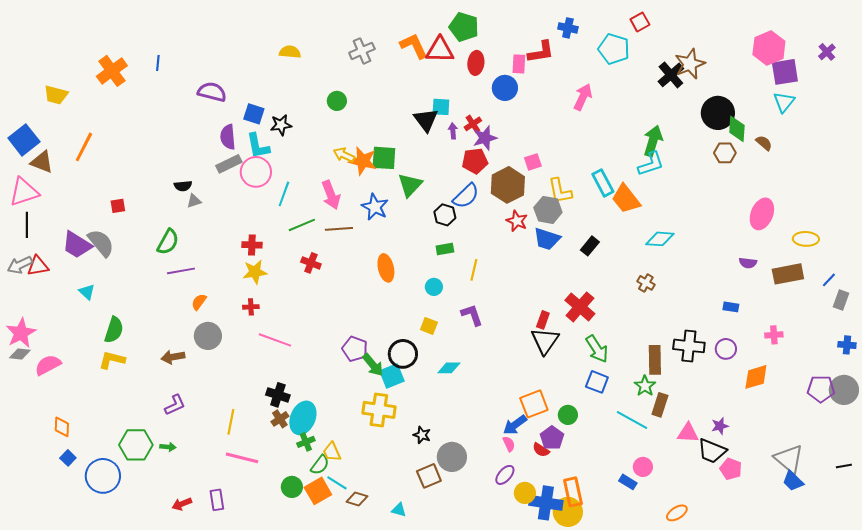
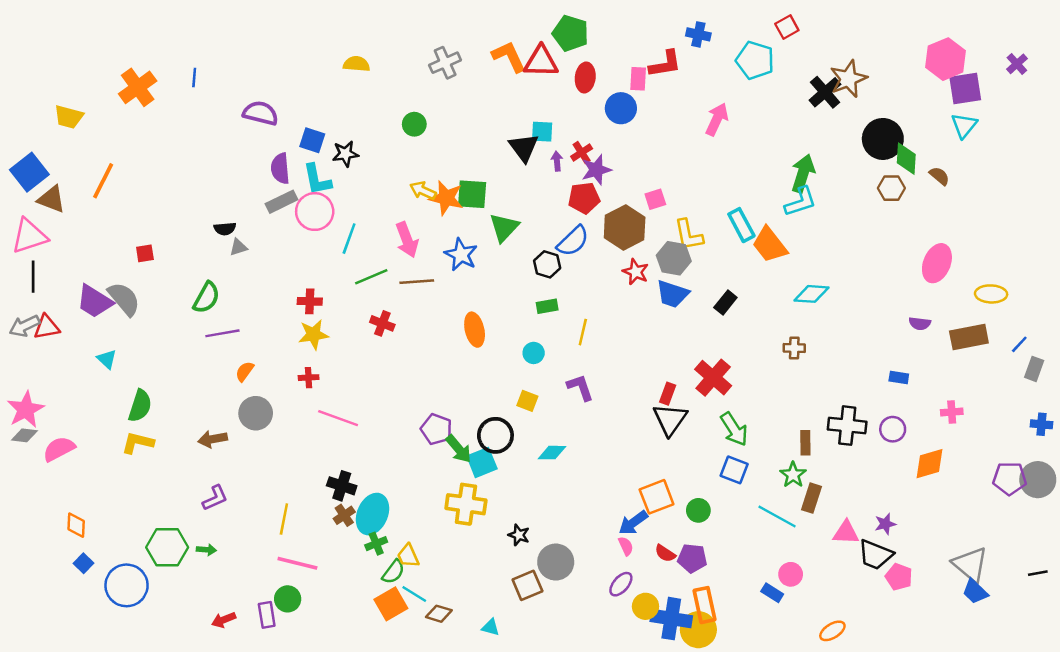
brown cross: (646, 283) -> (794, 348), turned -30
brown rectangle: (655, 360) -> (805, 443), size x0.7
purple pentagon: (552, 438) -> (692, 558), moved, turned -30
green circle: (292, 487) -> (288, 599), moved

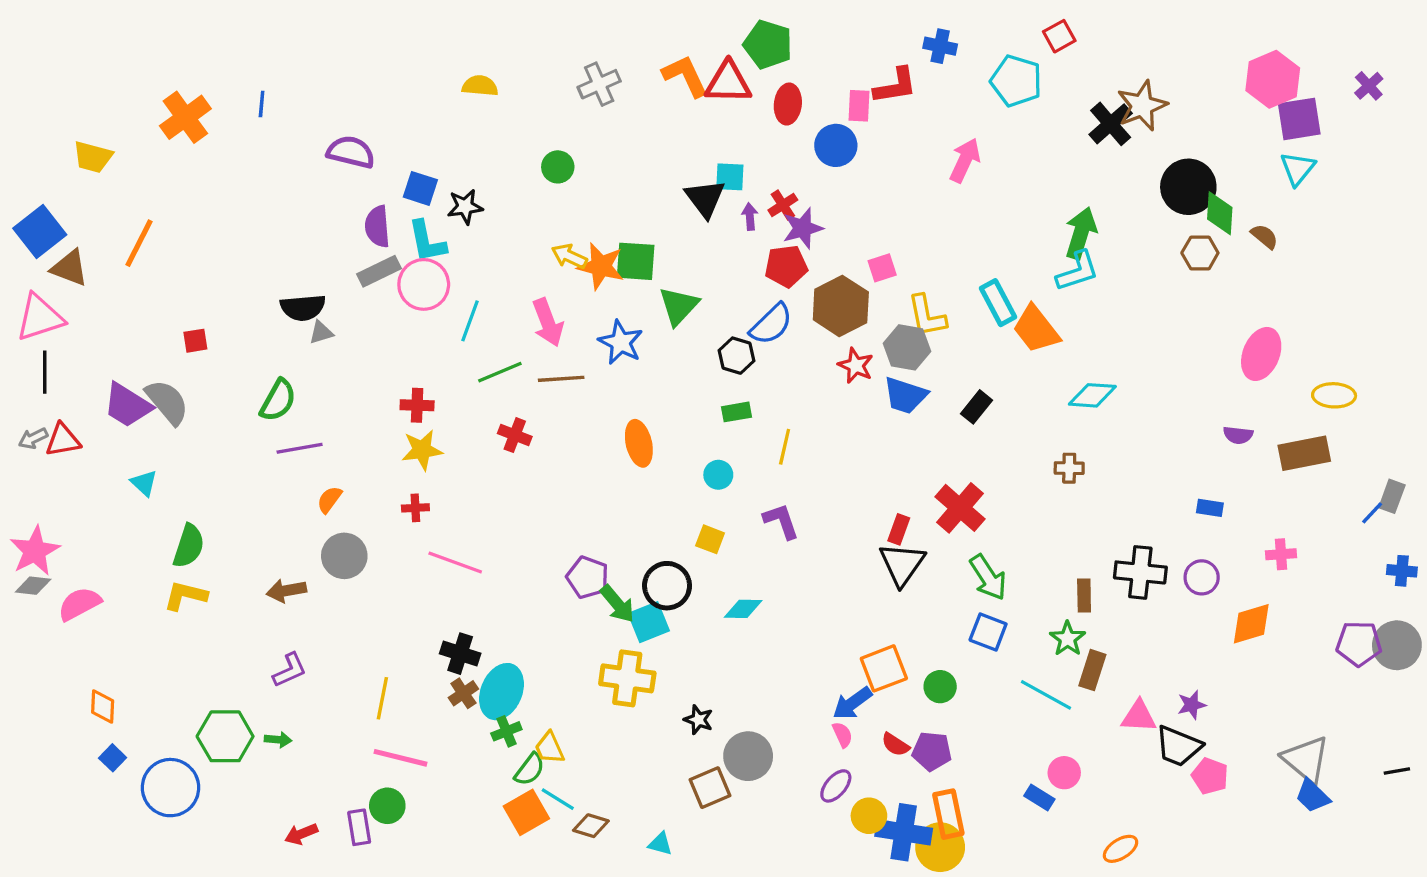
black semicircle: (225, 229) -> (303, 308), size x1.5
gray arrow: (24, 326) -> (33, 438), size x0.7
blue line: (1019, 344) -> (1372, 513), moved

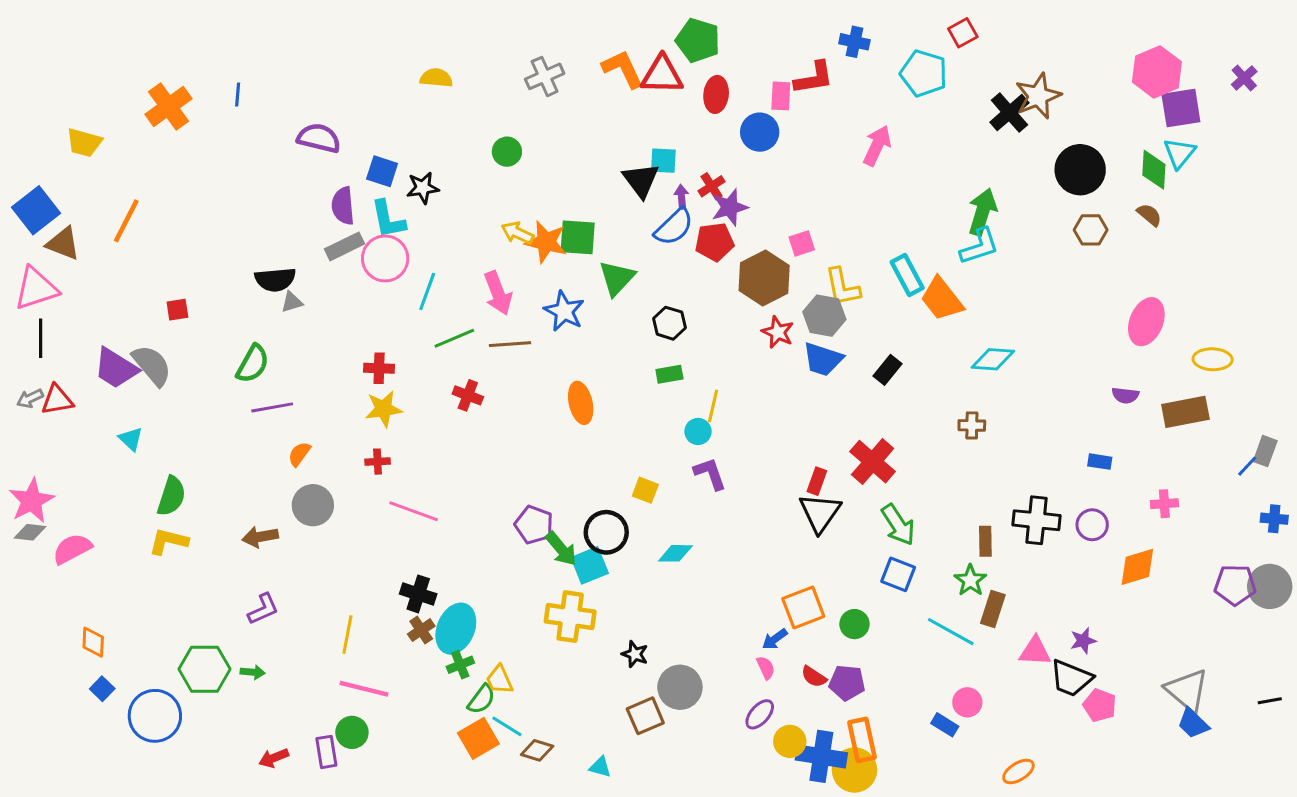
green diamond: (1220, 213) -> (1154, 170), moved
blue semicircle: (771, 324) -> (674, 227), moved
cyan circle: (718, 475) -> (698, 431), moved
blue arrow: (852, 703) -> (775, 639), size x0.7

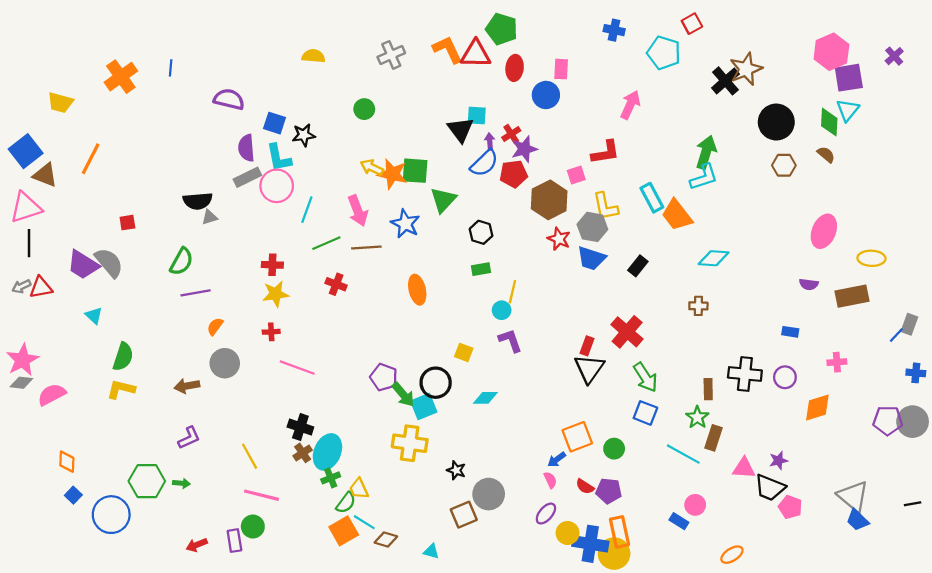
red L-shape: (814, 78) -> (605, 152), moved
yellow line: (347, 635) -> (250, 456), turned -40

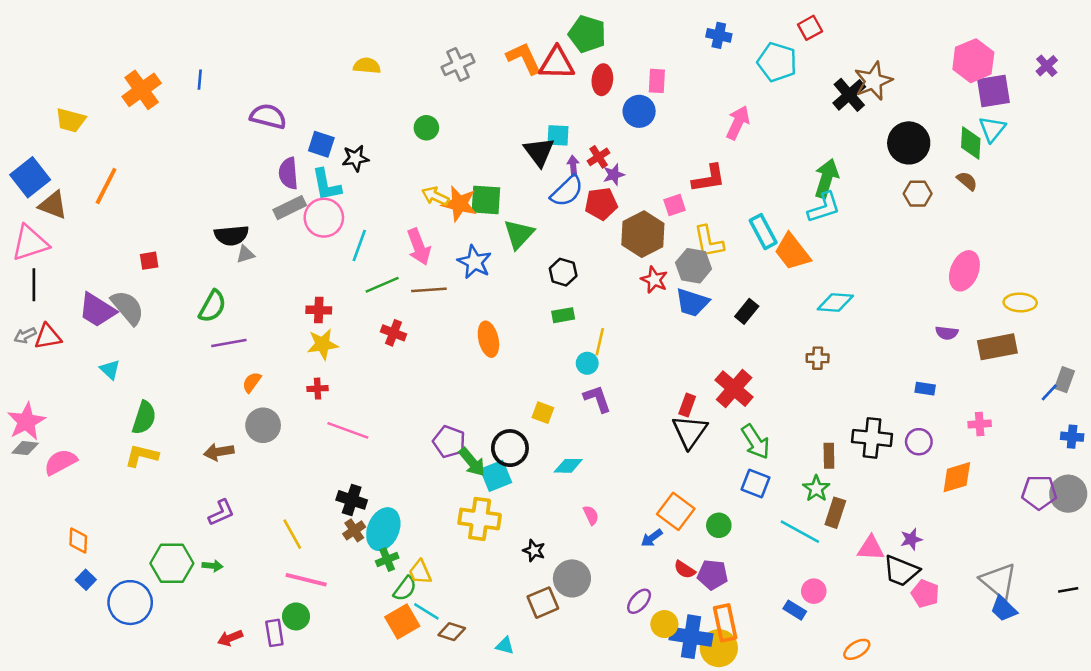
purple star: (524, 149) -> (614, 175), size x0.7
orange square: (577, 437) -> (676, 511), turned -32
pink semicircle: (550, 480) -> (591, 515), moved

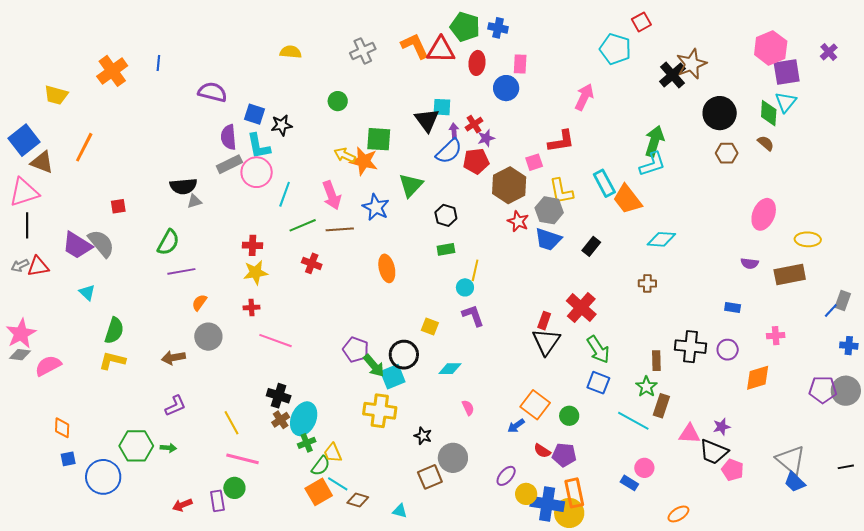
blue cross: (719, 35) -> (498, 28), moved
green square: (486, 200) -> (379, 139), moved
blue square: (86, 580) -> (68, 459), turned 35

